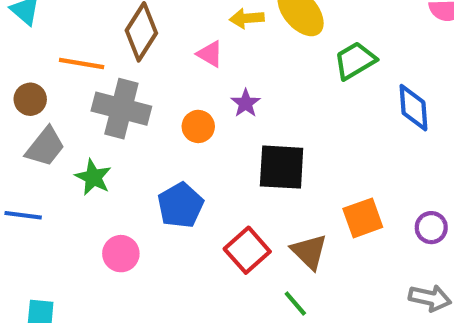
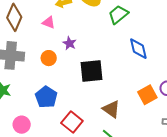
blue diamond: (413, 108) -> (138, 49), moved
orange square: (363, 218) -> (147, 95), moved
red square: (247, 250) -> (72, 122), moved

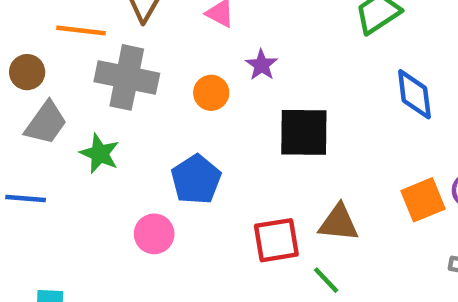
brown triangle: (111, 109) -> (339, 223), turned -36
red square: (72, 122) -> (276, 240), moved, turned 35
pink circle: (22, 125) -> (154, 234), moved

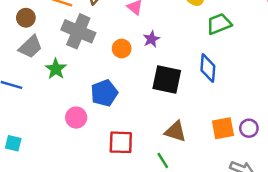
blue diamond: (414, 94) -> (208, 68), moved
red square: (276, 240) -> (121, 142), moved

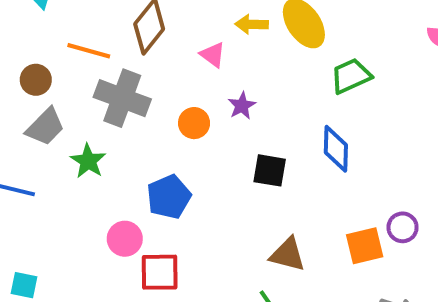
black square: (167, 80) -> (270, 170), size x0.7
purple circle: (249, 128) -> (403, 227), moved
red square: (121, 142) -> (160, 272), moved

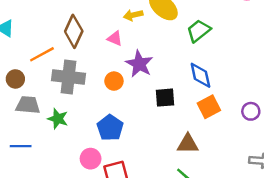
orange line: (89, 51) -> (42, 54), turned -30
purple star: (242, 106) -> (139, 64), size x1.6
gray trapezoid: (45, 127) -> (28, 105), turned -115
orange square: (365, 246) -> (209, 107), moved

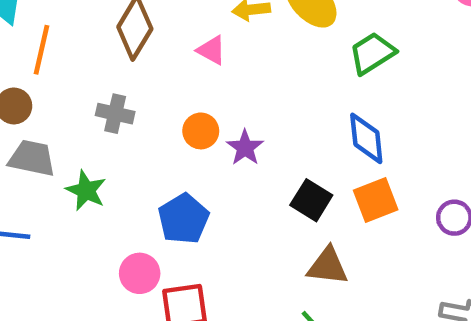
orange line: (42, 54) -> (42, 50), moved, turned -55
purple star: (139, 64) -> (245, 148), moved, size x0.7
gray cross: (68, 77) -> (115, 114), size x0.6
black square: (165, 98) -> (311, 200), moved, turned 30

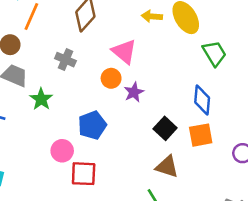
pink triangle: (211, 50) -> (124, 51), moved, size x1.5
green trapezoid: (372, 53) -> (214, 53), turned 80

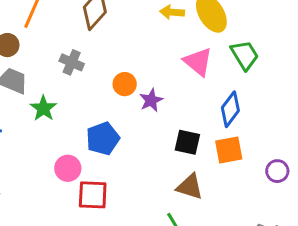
pink triangle: (124, 51) -> (198, 62), moved
blue diamond: (202, 100) -> (230, 109), turned 32
black square: (165, 128) -> (187, 142), turned -30

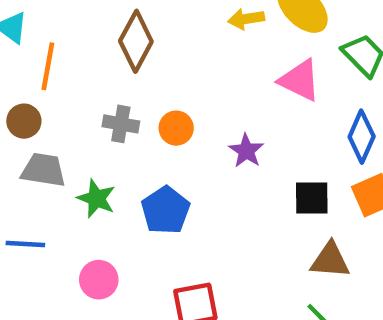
orange circle: (125, 84) -> (176, 128), moved
blue pentagon: (103, 139) -> (165, 210), moved
pink circle: (68, 168) -> (99, 280), moved

